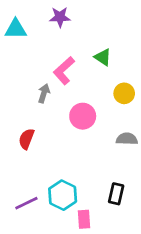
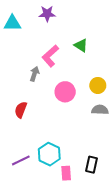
yellow circle: (124, 93) -> (98, 85), moved
black rectangle: (116, 194) -> (91, 165), moved

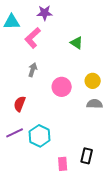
pink L-shape: (50, 56) -> (33, 38), moved
cyan hexagon: (49, 154) -> (40, 136), moved
purple line: (21, 160) -> (15, 133), moved

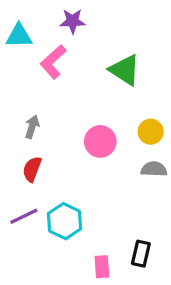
green triangle: (77, 43) -> (125, 70), size x1.5
gray arrow: (33, 70) -> (32, 127), moved

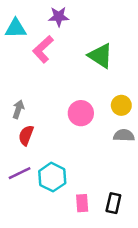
gray arrow: (32, 127) -> (18, 109), moved
pink rectangle: (102, 267) -> (82, 203), moved

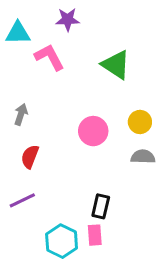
pink L-shape: (43, 49) -> (49, 57), turned 104
gray arrow: (18, 109) -> (21, 114), moved
cyan hexagon: (52, 177) -> (62, 241), moved
black rectangle: (113, 203) -> (101, 206), moved

